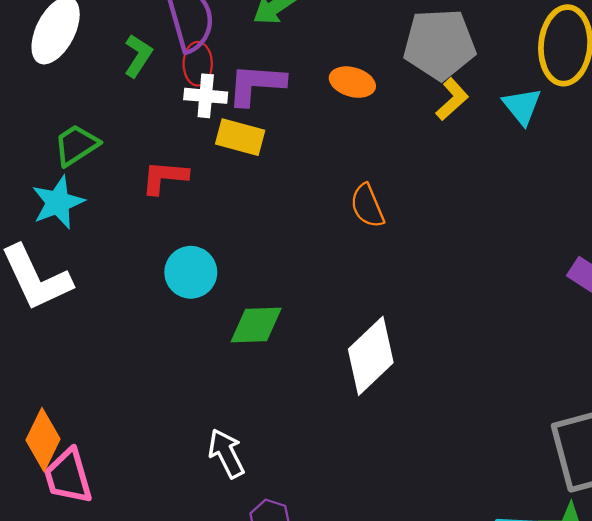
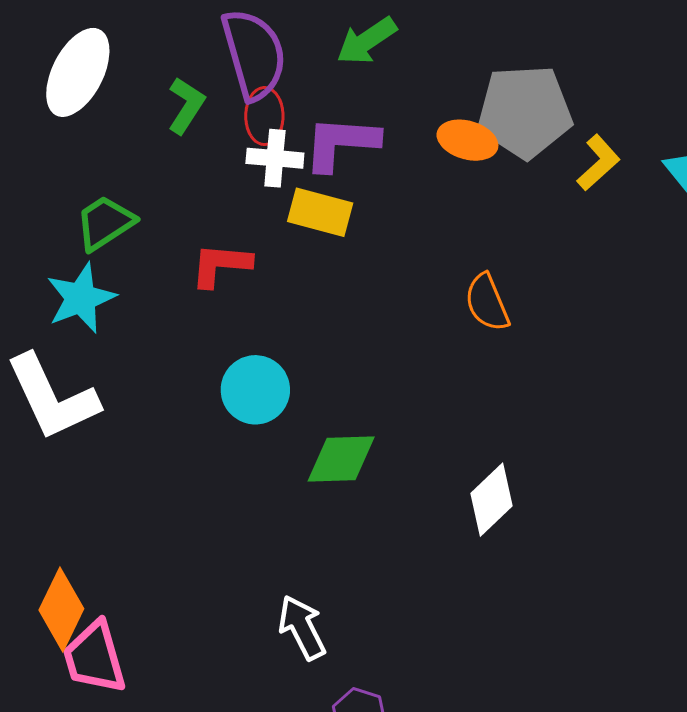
gray pentagon: (439, 44) -> (525, 112), moved
white diamond: (371, 356) -> (492, 500), size x0.7

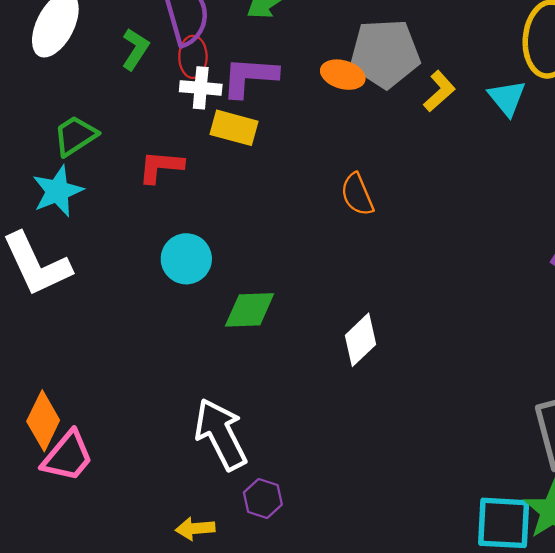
white arrow: (302, 627) -> (221, 434), size x1.5
pink trapezoid: (94, 658) -> (68, 456), turned -124

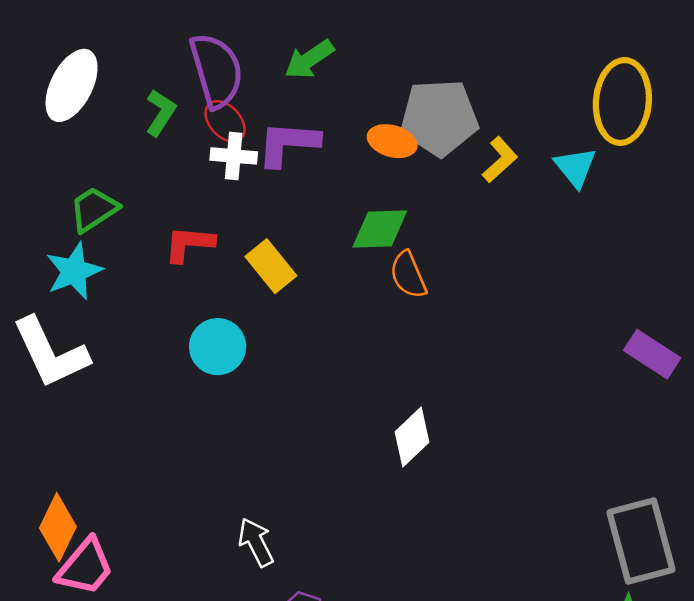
red ellipse: (193, 57) -> (225, 121), turned -42
yellow rectangle: (234, 128) -> (271, 266), moved, turned 36
green diamond: (250, 310) -> (380, 229), moved
white arrow: (221, 434) -> (256, 542), size x0.6

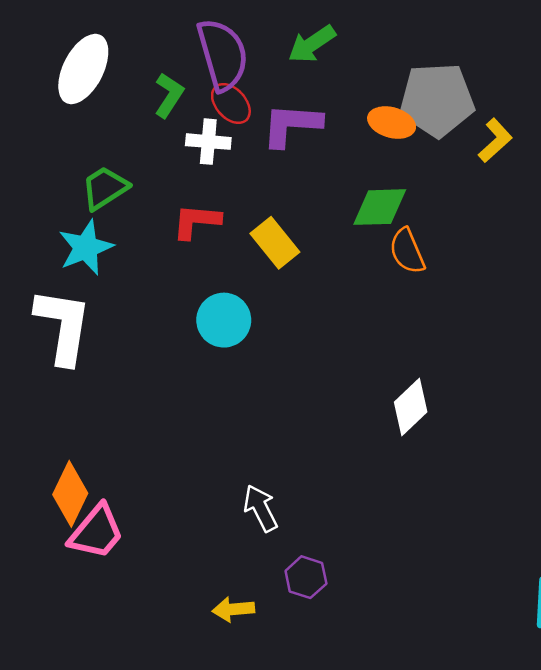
white cross: (234, 156) -> (208, 142), moved
white L-shape: (50, 353) -> (63, 326), turned -146

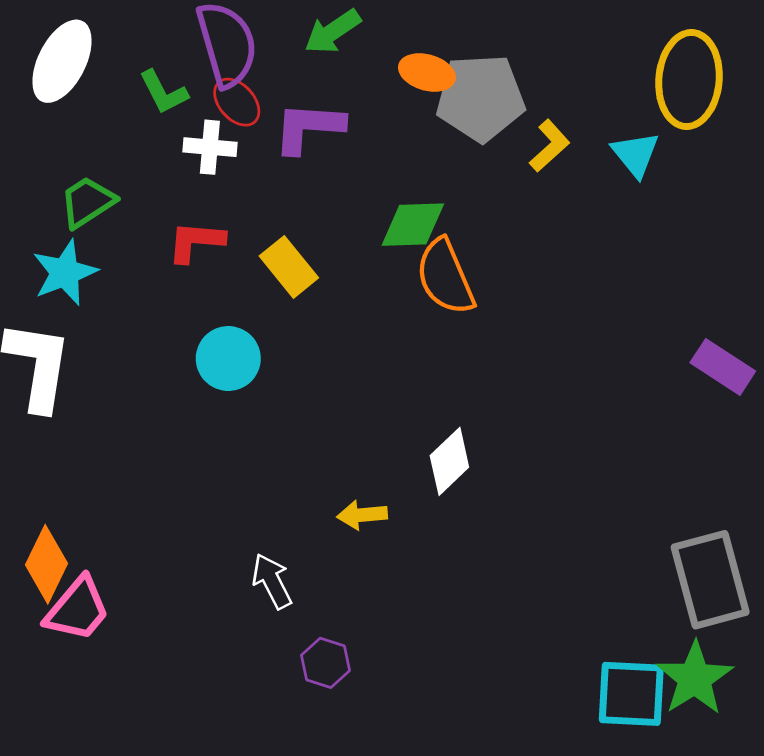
green L-shape: (169, 95) -> (163, 92), turned 120
orange ellipse: (392, 123) -> (427, 72), moved
orange semicircle: (407, 251) -> (445, 277), size x1.4
yellow arrow: (233, 609) -> (362, 515), moved

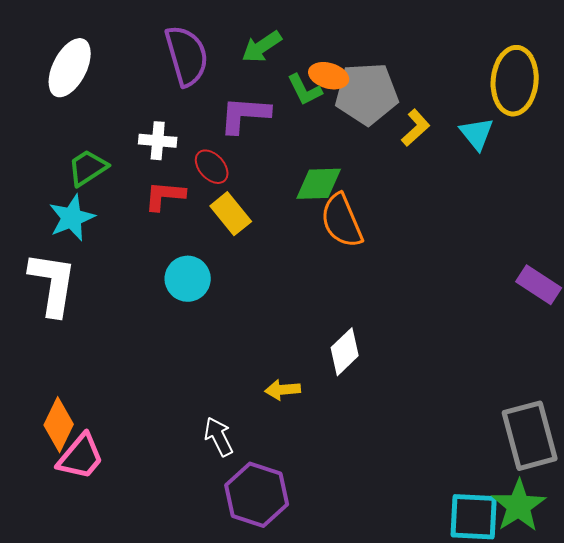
green L-shape: (163, 92) -> (305, 90), moved
red ellipse: (237, 102) -> (212, 167), moved
white cross: (210, 147) -> (158, 141), moved
purple hexagon: (325, 663) -> (257, 495), size x1.8

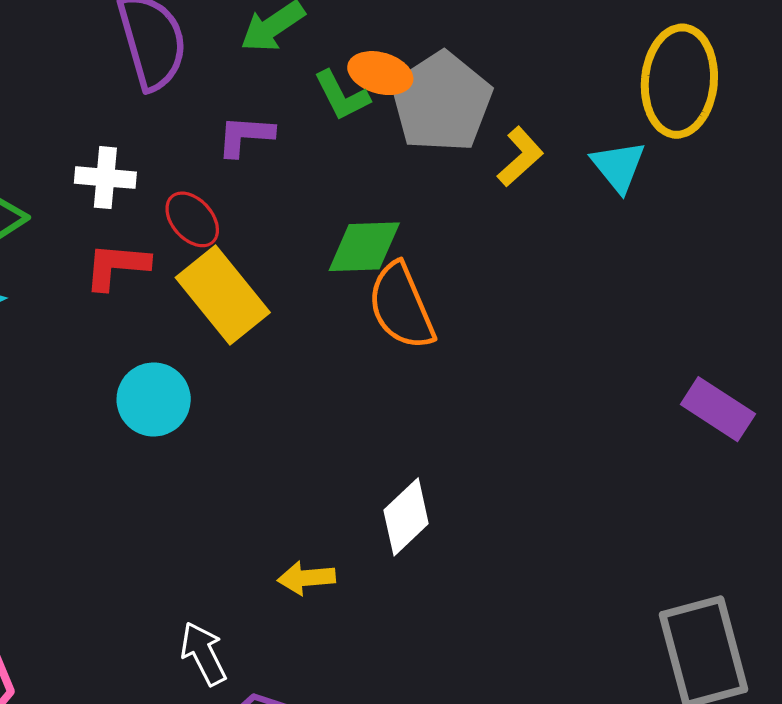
gray pentagon: (367, 94) -> (441, 102), turned -30
purple L-shape: (245, 115) -> (245, 136), size x0.7
yellow rectangle: (231, 214) -> (223, 295), size x1.4

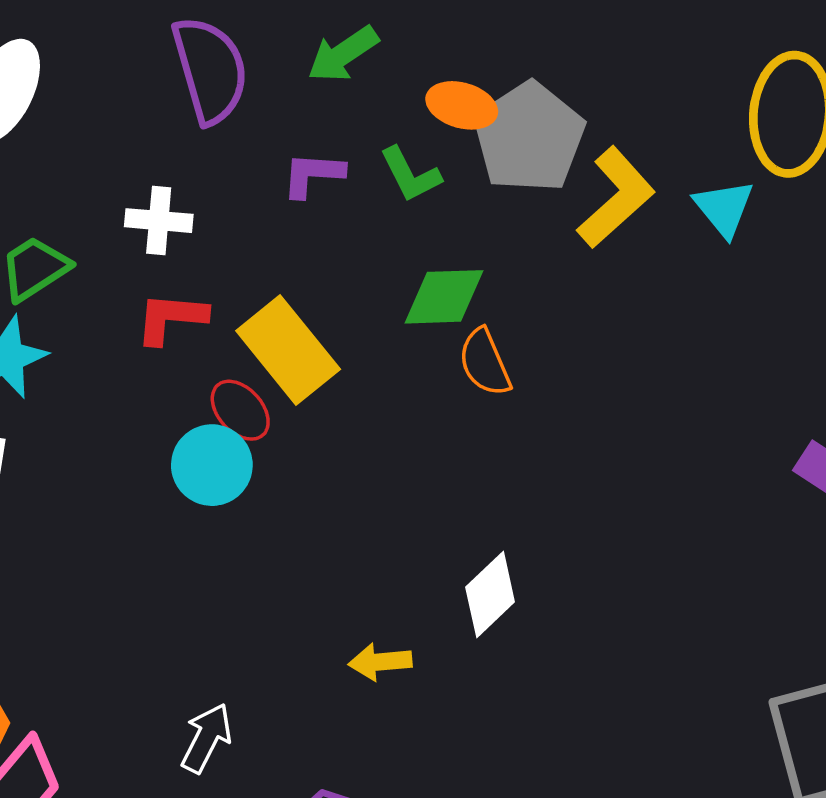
green L-shape: (342, 96) -> (410, 174), moved
yellow L-shape: (520, 157) -> (616, 198), size x1.5
red ellipse: (192, 219) -> (240, 410), moved
orange semicircle: (401, 306) -> (485, 362), size x0.7
white arrow: (203, 654) -> (207, 738), moved, turned 54

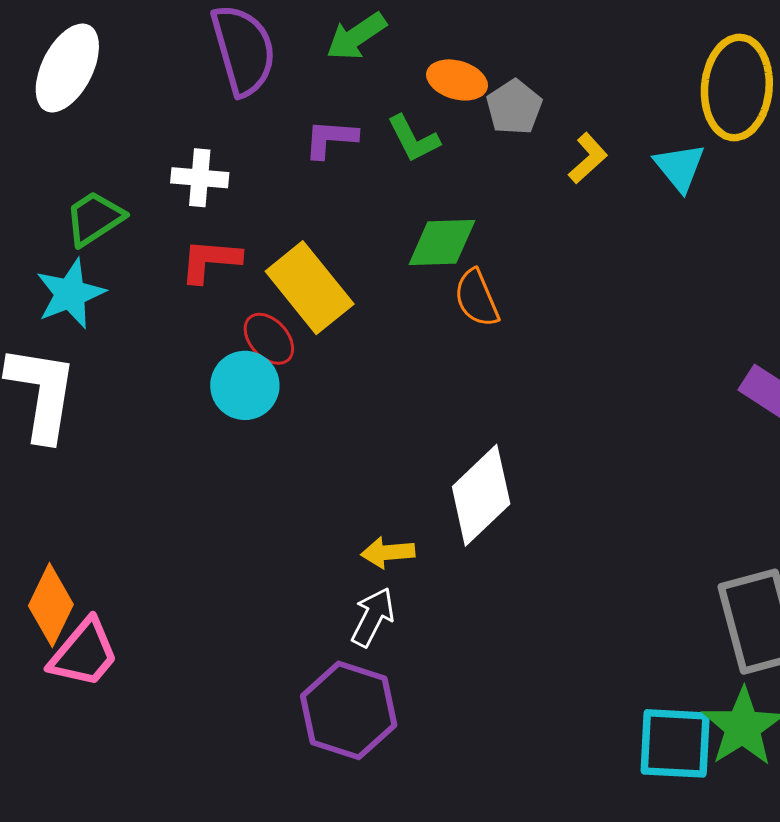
gray pentagon: (529, 137) -> (514, 107), size x0.6
yellow L-shape: (616, 198) -> (588, 158), size x0.6
white diamond: (490, 594) -> (481, 495), size x1.4
white arrow: (207, 738) -> (373, 617), moved

